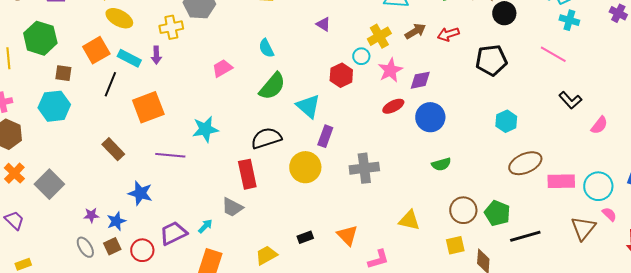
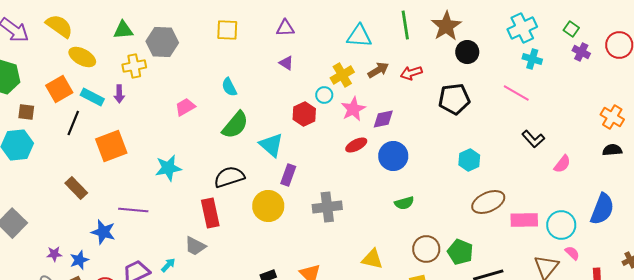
purple line: (170, 155) -> (133, 210), moved

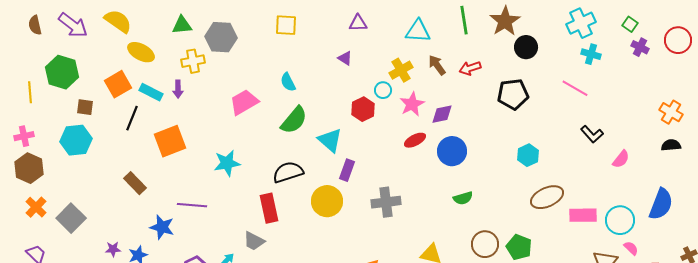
purple triangle: (285, 28) -> (358, 23), moved
brown arrow: (378, 70) -> (437, 65), turned -95
pink trapezoid: (185, 107) -> (244, 102), size x1.4

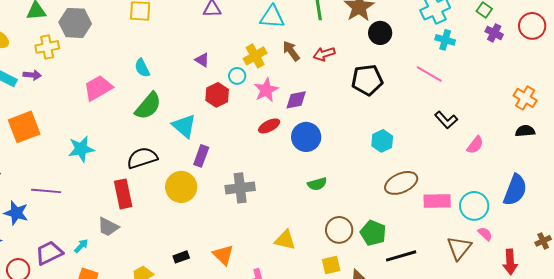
purple triangle: (345, 58) -> (202, 60), moved
purple arrow: (178, 89) -> (32, 75), turned -84

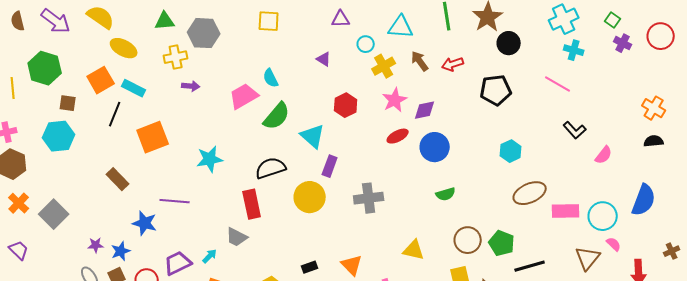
purple triangle: (202, 60) -> (324, 59), moved
purple arrow: (32, 75) -> (191, 86), moved
cyan circle: (237, 76) -> (366, 44), moved
pink trapezoid: (98, 88) -> (244, 96), moved

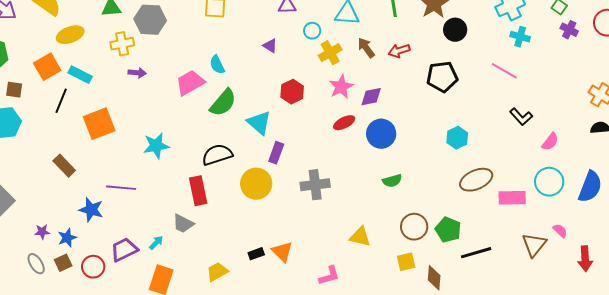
yellow ellipse: (124, 48) -> (70, 35), turned -48
cyan circle: (603, 216) -> (549, 182), moved
orange triangle: (352, 265) -> (282, 252), moved

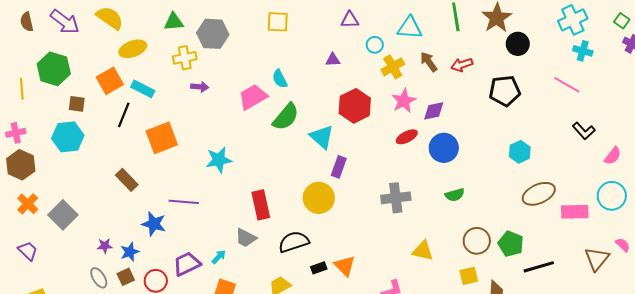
purple triangle: (270, 46) -> (333, 60), turned -35
red hexagon: (292, 92) -> (355, 106), size x1.4
black semicircle: (217, 155) -> (294, 242), moved
gray cross: (315, 185) -> (396, 198), moved

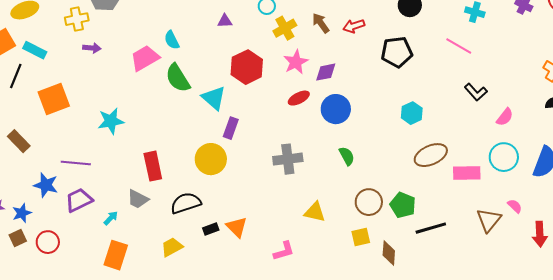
green semicircle: (286, 117) -> (178, 78), turned 108
green semicircle: (455, 195) -> (347, 156), turned -102
purple trapezoid: (187, 264) -> (79, 200), moved

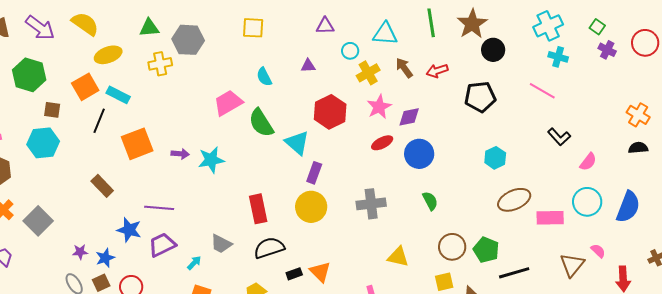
cyan semicircle: (172, 40) -> (264, 77), moved
purple arrow: (92, 48) -> (180, 154), moved
cyan star: (111, 121) -> (211, 160), moved
yellow circle: (211, 159) -> (311, 207), moved
red rectangle: (153, 166) -> (258, 209), moved

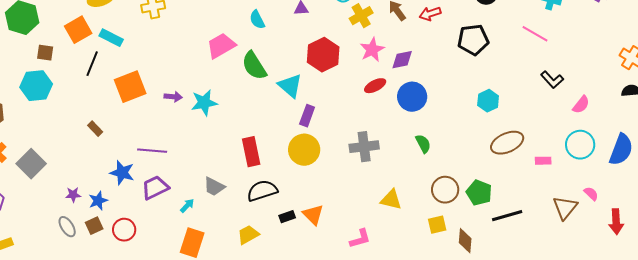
brown rectangle: (102, 186) -> (95, 129), size x0.7
pink rectangle: (550, 218) -> (543, 161), size x0.6

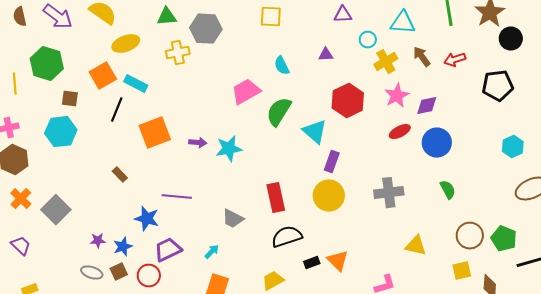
green semicircle: (254, 66) -> (279, 112), turned 64
gray trapezoid: (214, 187) -> (233, 219), moved
purple trapezoid: (155, 188) -> (168, 250), moved
gray ellipse: (67, 227) -> (92, 273), turned -40

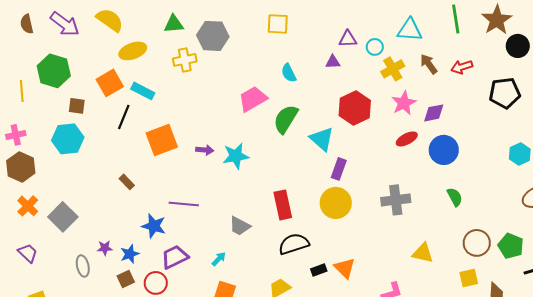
purple triangle: (343, 15) -> (348, 39), moved
gray ellipse: (92, 273) -> (83, 266), moved, turned 60

